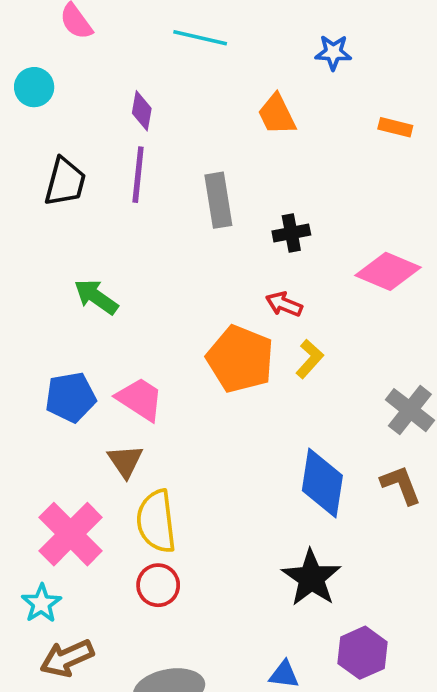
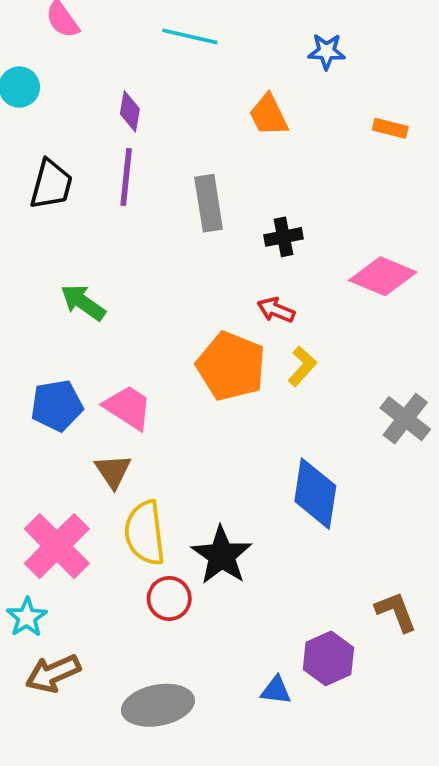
brown L-shape: (401, 485) -> (396, 612), moved
black star: (311, 578) -> (222, 555), moved
red circle: (158, 585) -> (169, 598), moved
purple hexagon: (362, 653) -> (328, 658), moved

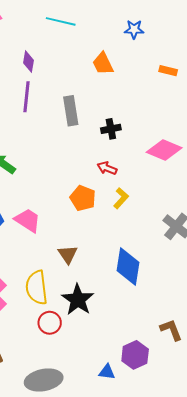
orange pentagon: (231, 366) -> (83, 198), size x0.7
brown triangle: (113, 471) -> (68, 254), moved

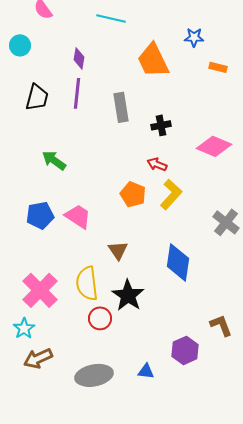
blue star: (134, 29) -> (194, 37), moved
orange trapezoid: (103, 64) -> (153, 60), size x1.5
yellow L-shape: (121, 198) -> (171, 194), size x1.4
blue triangle: (107, 372) -> (146, 371), moved

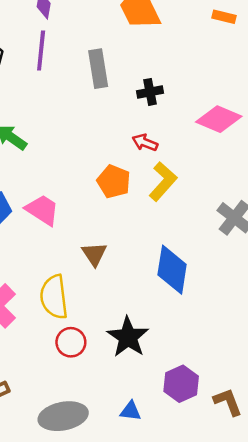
black star: (128, 295) -> (128, 337), moved
brown L-shape: (221, 325) -> (228, 402), moved

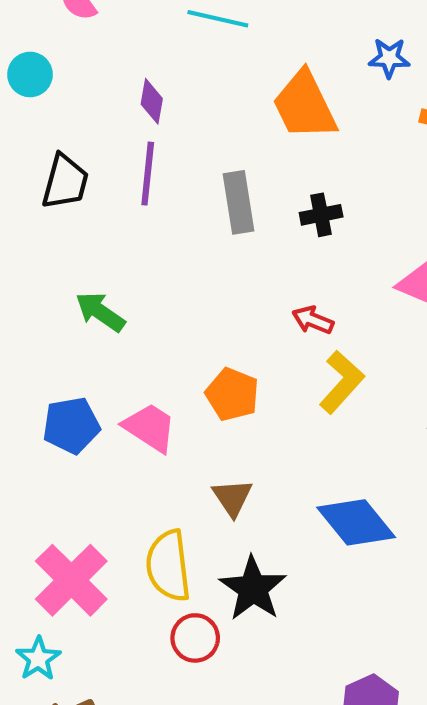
black cross: (150, 92) -> (321, 215), moved
orange pentagon: (114, 181) -> (232, 394), moved
blue diamond: (172, 270) -> (356, 522), turned -48
black star: (128, 337) -> (253, 588), moved

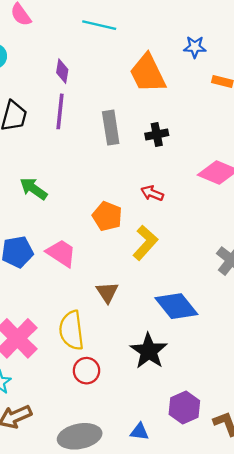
yellow L-shape: (342, 382) -> (145, 243), moved
orange pentagon: (232, 394) -> (107, 216), moved
black star: (253, 588) -> (149, 351), moved

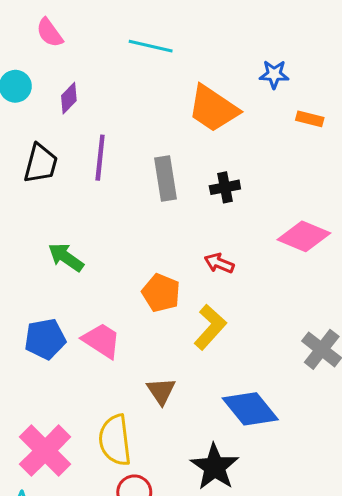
purple diamond: (62, 71) -> (69, 98), moved, turned 35
orange trapezoid: (148, 73) -> (213, 109), turned -30

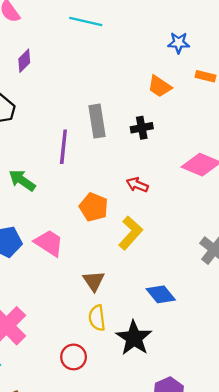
orange trapezoid: (213, 109) -> (160, 86), moved, size x0.6
purple line: (100, 158) -> (63, 147), moved
blue diamond: (250, 409) -> (161, 294), size x0.7
yellow semicircle: (115, 440) -> (97, 318), moved, size x0.7

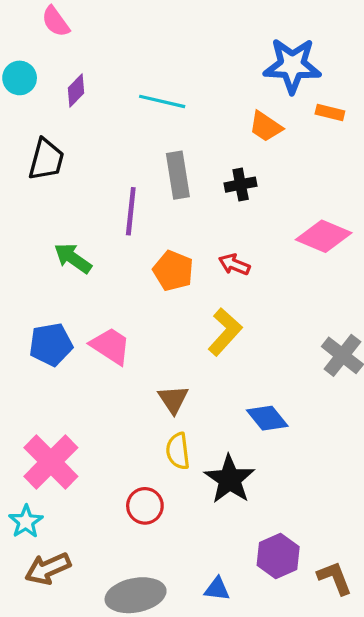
cyan line: (86, 22) -> (162, 101), moved
blue star: (179, 43) -> (292, 65), size x1.8
orange pentagon: (94, 207) -> (173, 271), moved

